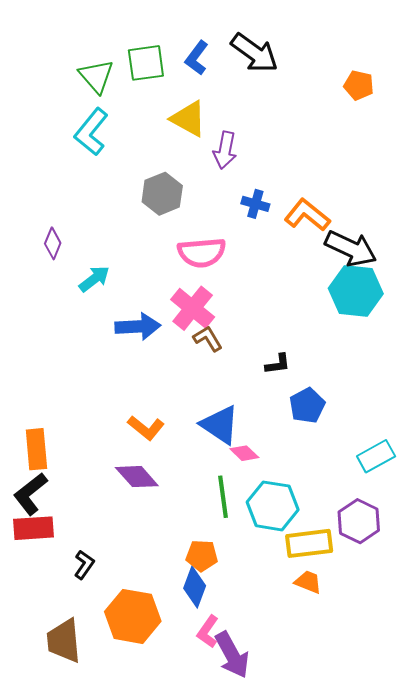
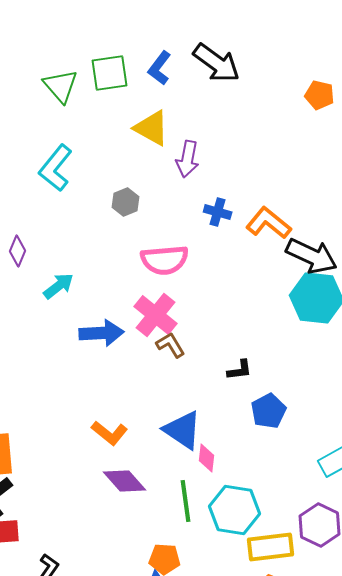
cyan L-shape: (91, 132) -> (56, 168), moved
gray hexagon: (162, 194) -> (126, 202), size x0.7
pink diamond: (244, 453) -> (207, 458), turned 52
purple diamond: (137, 477) -> (125, 481), moved

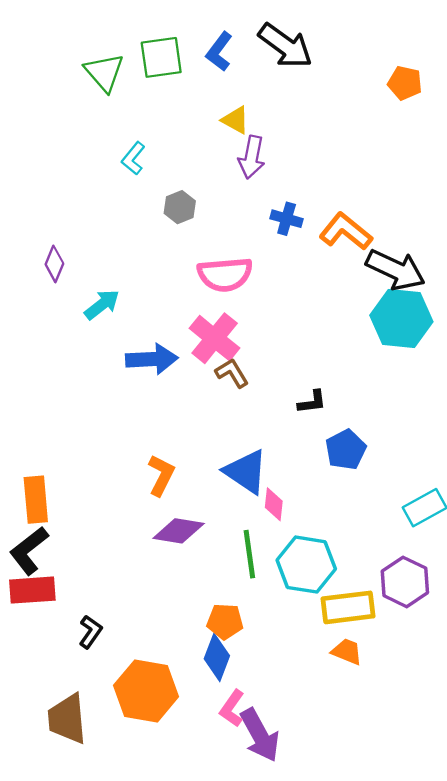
yellow triangle: (152, 128) -> (235, 120), moved, size x0.7
cyan L-shape: (56, 168) -> (133, 158), moved, size x0.6
orange L-shape: (110, 433) -> (161, 475), turned -102
purple diamond: (125, 481) -> (179, 531), turned -39

